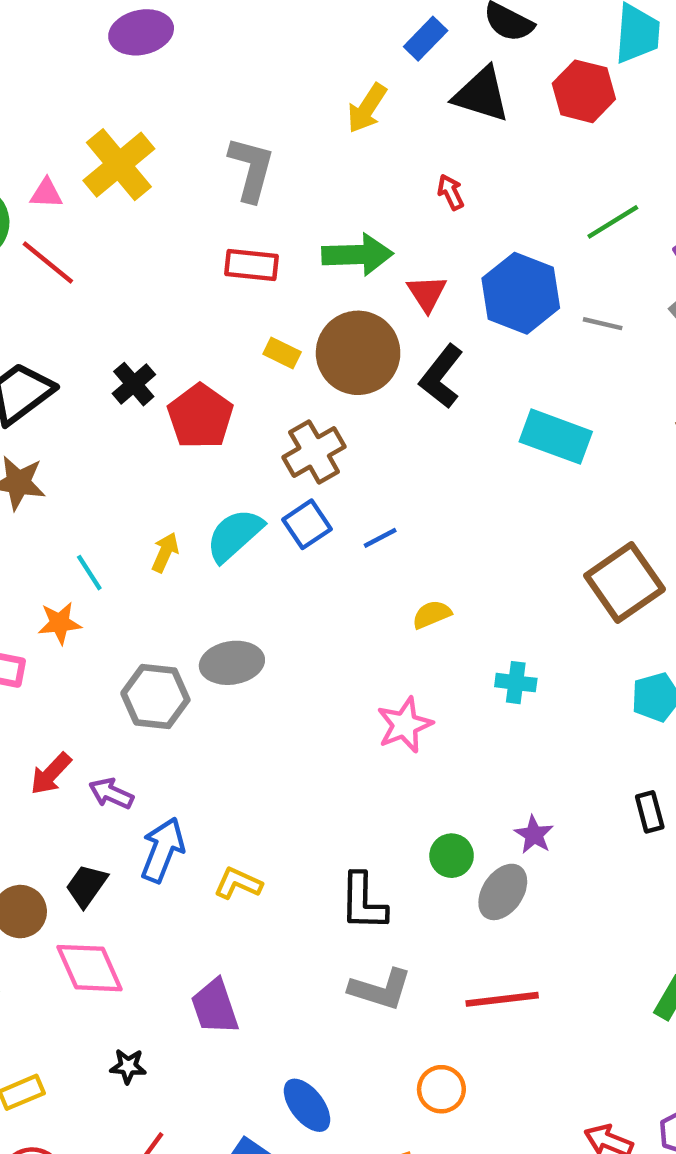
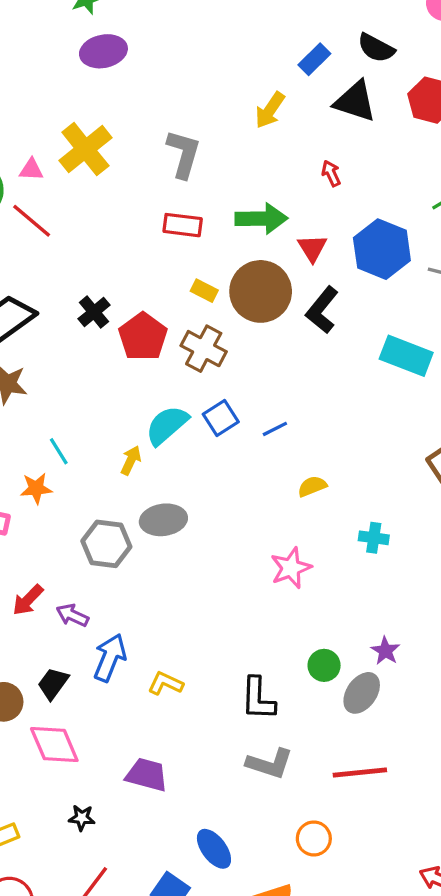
brown cross: (314, 452) -> (204, 349), moved, turned -33
yellow arrow: (165, 552) -> (131, 460), moved
purple trapezoid: (215, 1007) -> (147, 775), turned 123

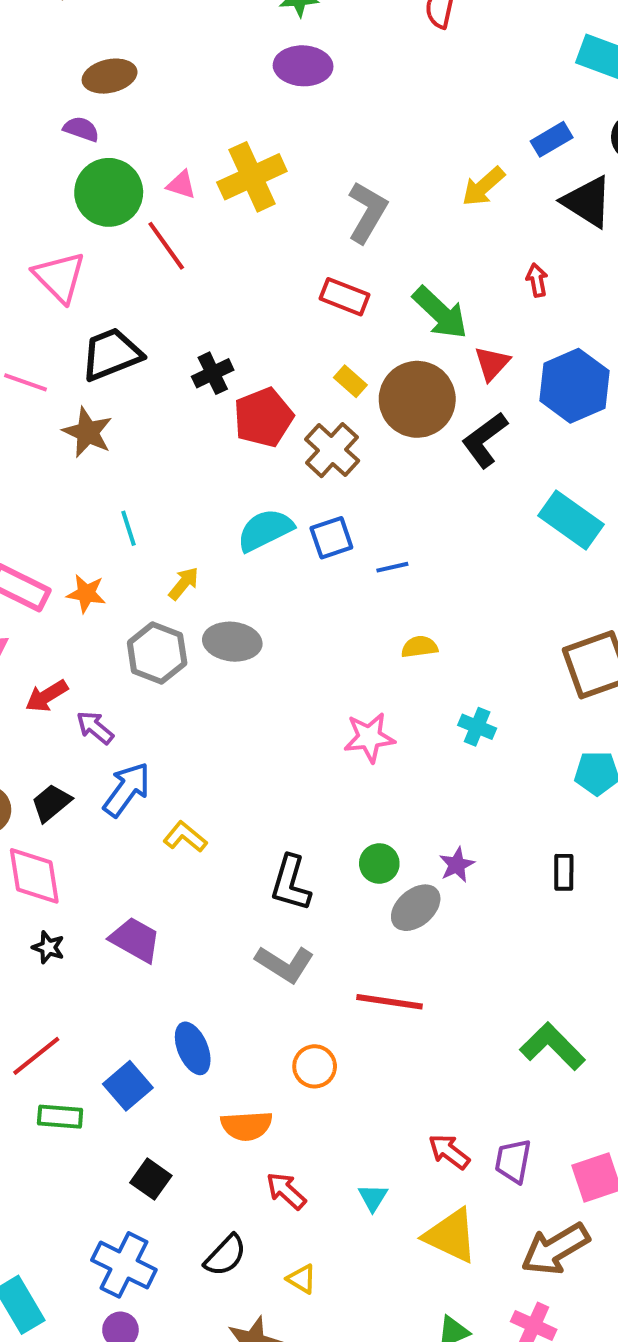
green arrow: (261, 219) -> (440, 313), turned 30
yellow arrow: (131, 460) -> (184, 583), moved
orange star: (36, 488) -> (86, 593), moved
black star: (82, 818) -> (48, 947), moved

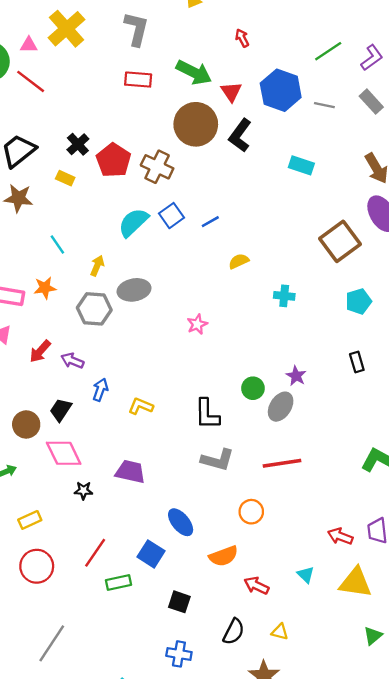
yellow rectangle: (350, 381) -> (65, 178), moved
cyan rectangle: (571, 520) -> (301, 165), size x0.7
pink star: (369, 737) -> (197, 324), moved, size x0.7
blue arrow: (127, 789) -> (100, 390), size x0.7
blue cross: (124, 1265) -> (179, 654), size x0.7

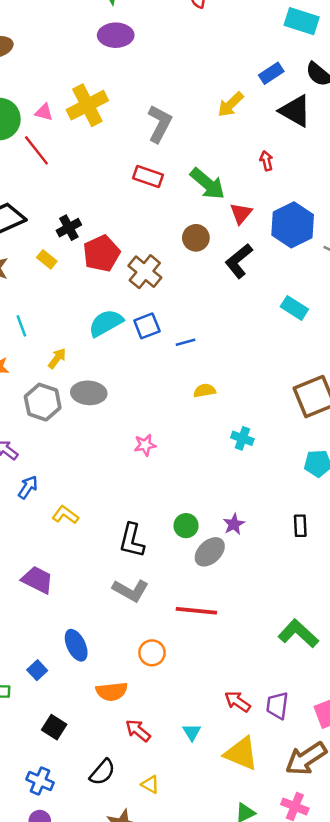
brown circle: (196, 124) -> (196, 238), size x0.6
blue square: (151, 554) -> (37, 670), size x0.7

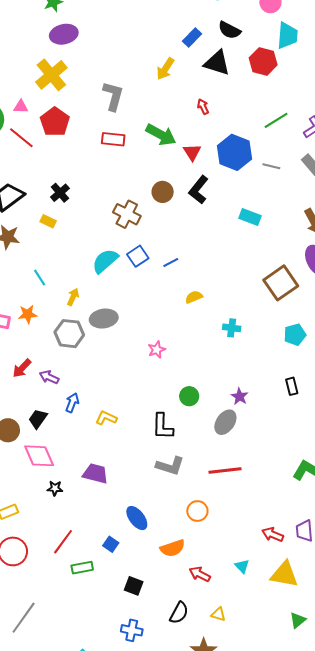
yellow cross: (87, 105) -> (51, 75), moved
brown circle: (196, 238) -> (163, 192), moved
red pentagon: (101, 254) -> (55, 122), moved
green circle: (186, 526) -> (189, 396), moved

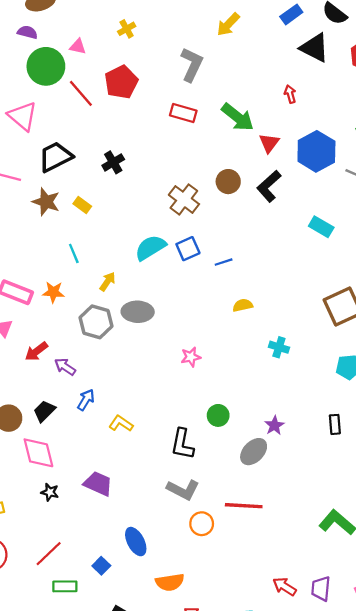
yellow arrow: (165, 69) -> (228, 24), moved
yellow cross: (51, 75) -> (127, 29), size x0.5
pink triangle: (21, 107) -> (78, 47), moved
yellow rectangle: (48, 221) -> (82, 205), moved
orange circle: (197, 511) -> (202, 524), moved

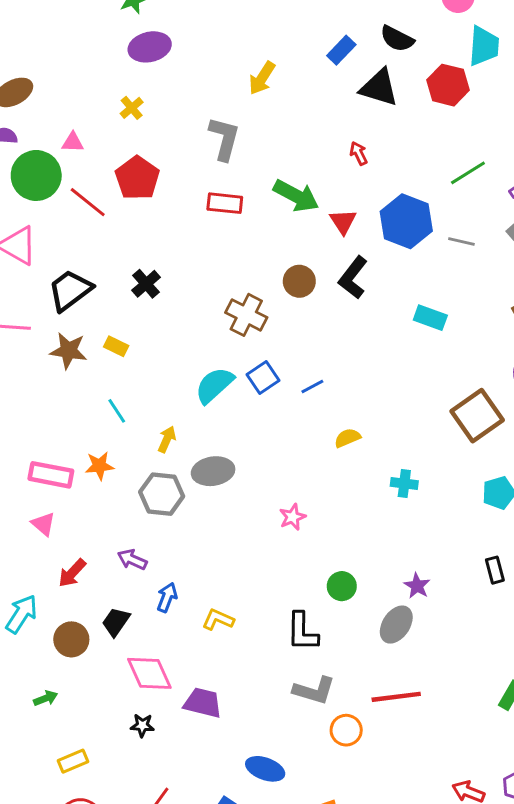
red arrow: (36, 351) -> (72, 573), moved
pink diamond: (38, 453) -> (149, 673), moved
blue ellipse: (136, 542) -> (265, 769), turned -32

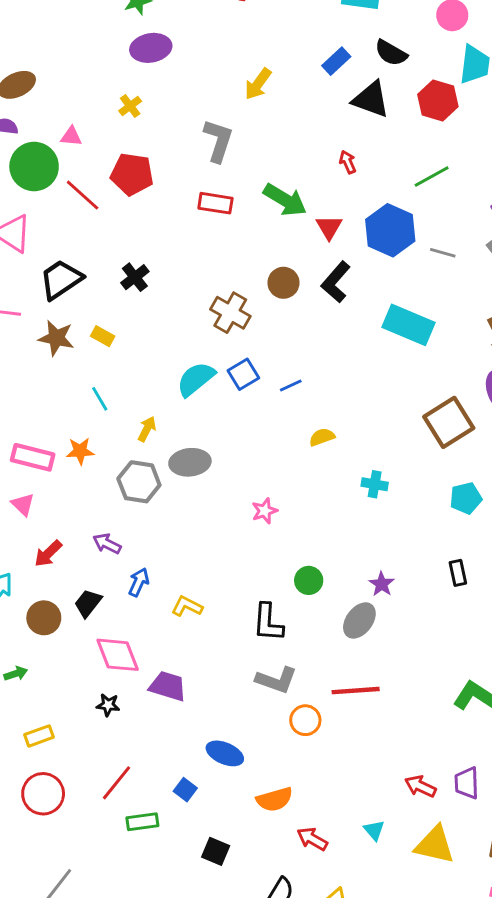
green line: (468, 173) -> (432, 176), moved
red pentagon: (137, 178) -> (132, 174), turned -30
cyan rectangle: (430, 318) -> (409, 325), size x1.6

